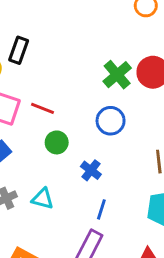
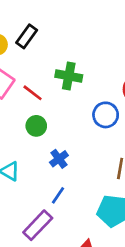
green cross: (117, 75) -> (69, 76), moved, turned 35
blue circle: (111, 121) -> (106, 115), moved

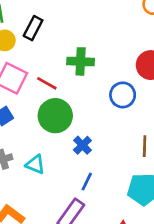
green circle: (36, 126) -> (55, 116), size x1.6

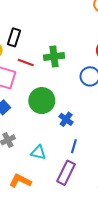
red line: (47, 83) -> (26, 63), moved
cyan triangle: (35, 164) -> (38, 152), moved

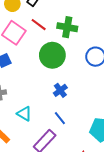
green circle: (42, 101) -> (52, 55), moved
blue line: (74, 146) -> (60, 118), turned -72

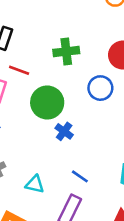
green cross: (67, 27) -> (66, 51), moved
blue cross: (60, 90) -> (64, 131), moved

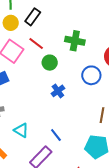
green circle: (47, 103) -> (50, 63), moved, size x0.6
blue cross: (64, 131) -> (58, 91), moved

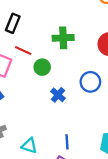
blue circle: (91, 75) -> (90, 82), moved
blue line: (56, 135) -> (67, 142), turned 48

